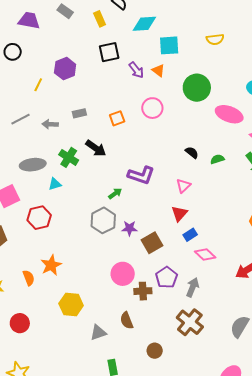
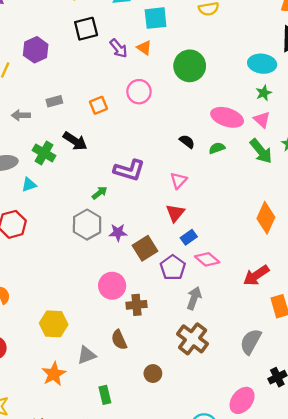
pink ellipse: (229, 114) -> (227, 117), moved
orange star: (51, 265) -> (54, 374), moved
purple pentagon: (166, 277) -> (173, 268), moved

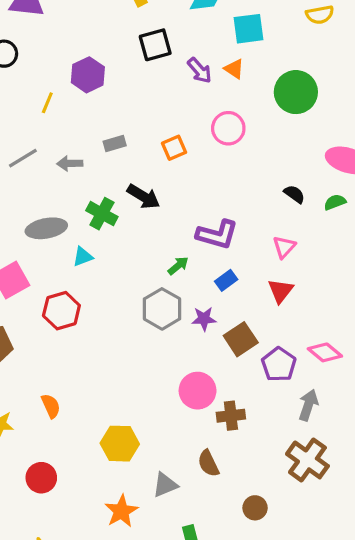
blue rectangle: (189, 237) -> (226, 280), moved

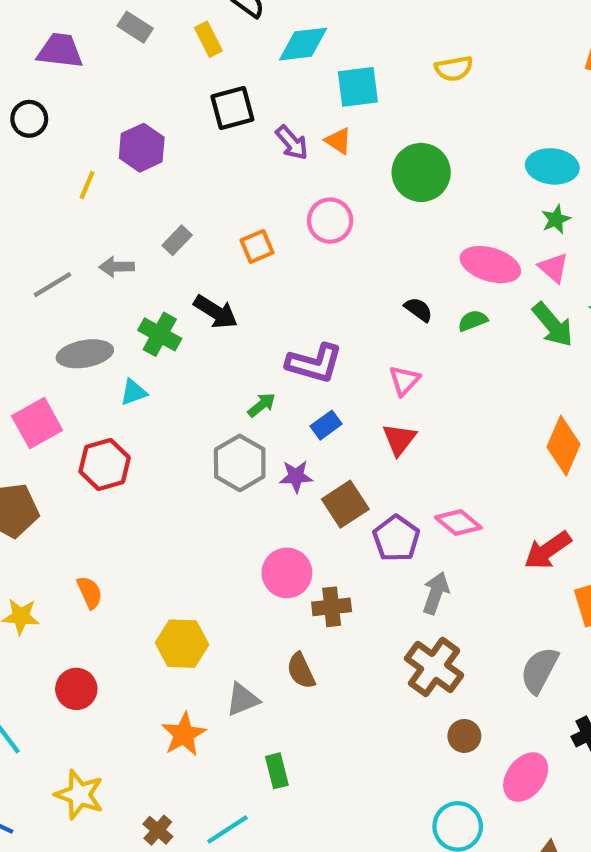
gray rectangle: (115, 143) -> (177, 240), turned -30
gray line: (23, 158) -> (52, 285), moved
brown circle: (255, 508) -> (464, 736), moved

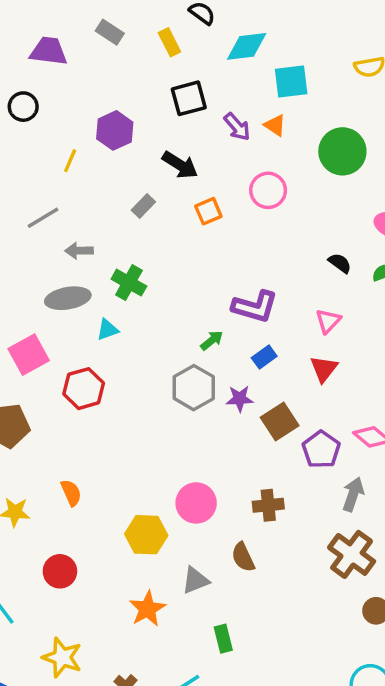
gray arrow: (117, 267) -> (79, 251), moved
gray line: (52, 285) -> (43, 218), moved
black arrow: (216, 312) -> (180, 165), moved
pink circle: (287, 573) -> (196, 503), moved

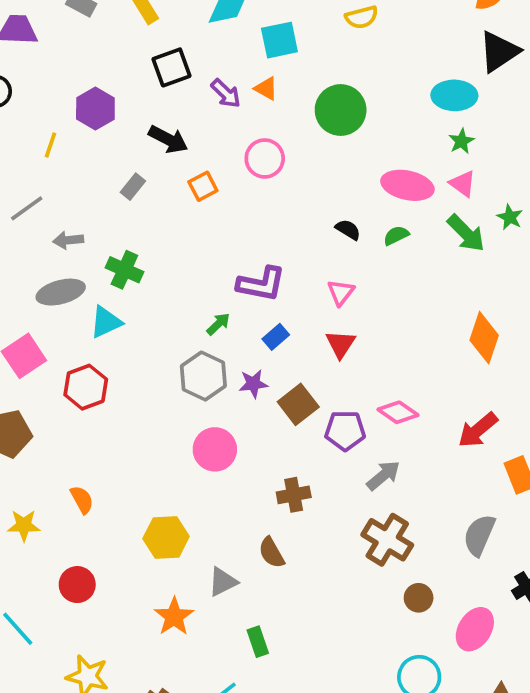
cyan triangle: (107, 330) -> (106, 322), size x1.4
purple pentagon: (321, 450) -> (345, 431), turned -30
gray arrow: (353, 494) -> (383, 475), turned 36
pink circle: (196, 503) -> (215, 449), moved

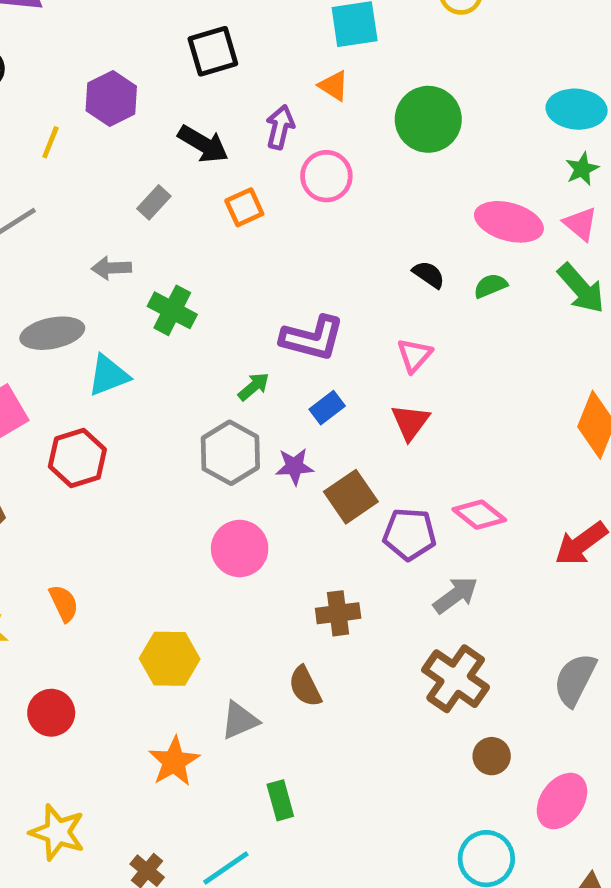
purple arrow: (226, 93) -> (280, 127), moved, turned -124
gray arrow: (68, 240) -> (111, 268), moved
green cross: (124, 270) -> (172, 310), moved

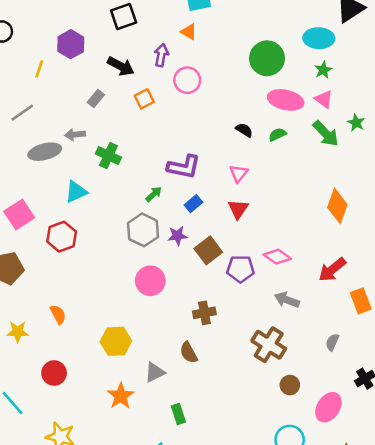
green circle: (428, 119) -> (267, 58), moved
gray ellipse: (52, 333) -> (45, 152), moved
gray arrow: (456, 595) -> (287, 300), moved, turned -120
gray semicircle: (575, 680) -> (332, 342), size x0.6

